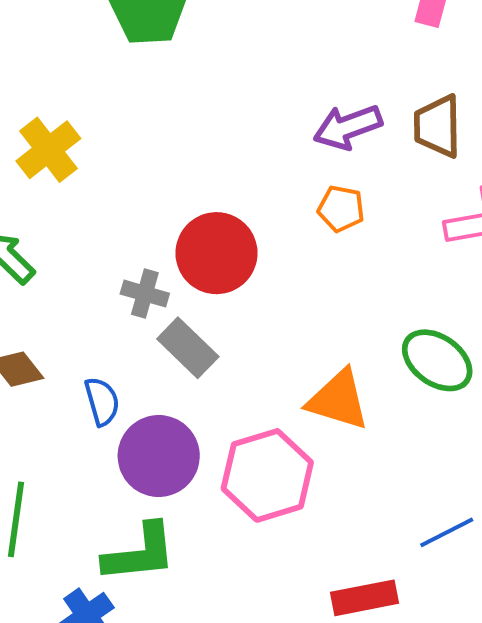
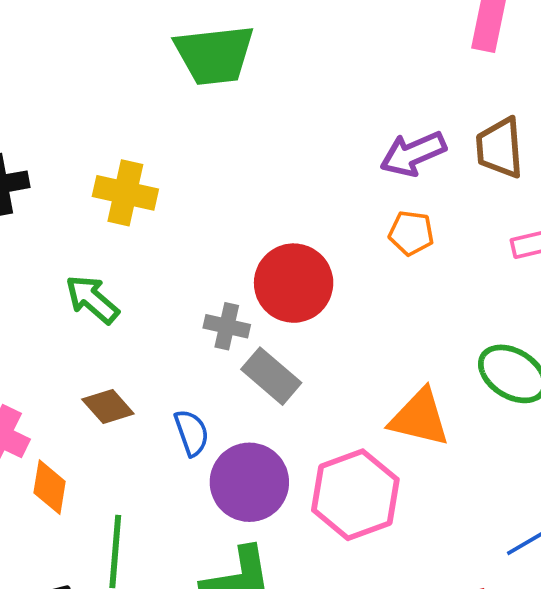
yellow cross: (48, 150) -> (125, 193), turned -36

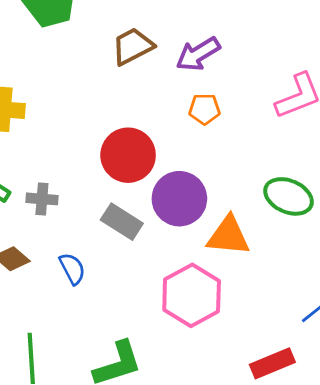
brown trapezoid: (500, 148) -> (133, 46), moved, turned 75
gray cross: (227, 326) -> (42, 199), moved
purple circle: (249, 482) -> (179, 199), moved

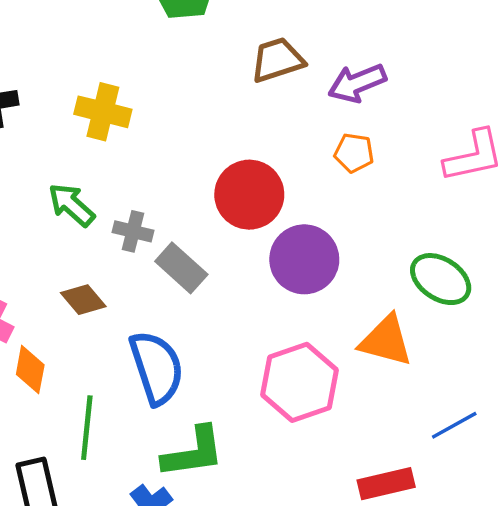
gray rectangle: (122, 222) -> (181, 268), moved
orange triangle: (228, 236) -> (386, 341), moved
blue semicircle: (72, 269) -> (157, 368), moved, size x1.8

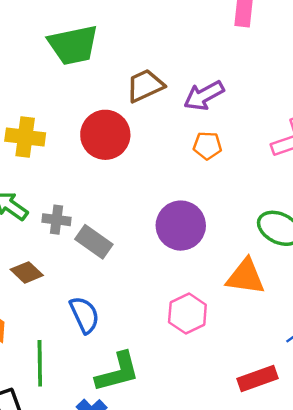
red circle: (249, 195) -> (105, 135), moved
blue semicircle: (157, 368) -> (84, 315), size x0.7
pink hexagon: (300, 382) -> (187, 314), size x0.7

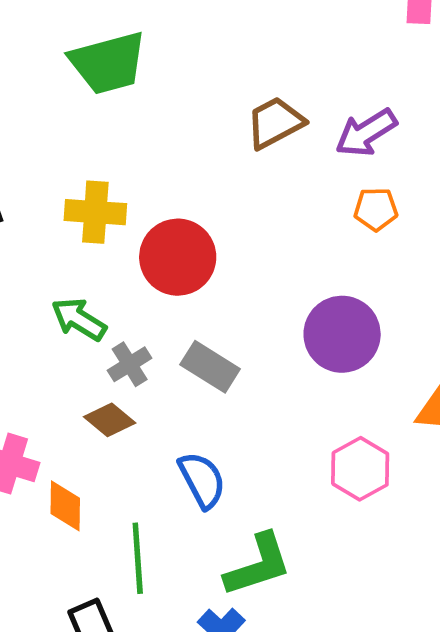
green trapezoid: (73, 45) -> (108, 63), moved
red circle: (105, 135) -> (178, 257), moved
gray cross: (56, 220) -> (130, 364), moved, turned -36

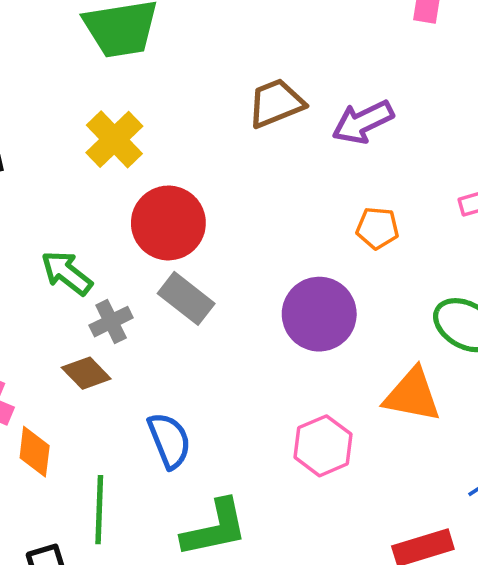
orange pentagon: (376, 209) -> (377, 228), moved
yellow cross: (95, 212) -> (114, 139), moved, turned 36
gray rectangle: (210, 367) -> (186, 298), moved

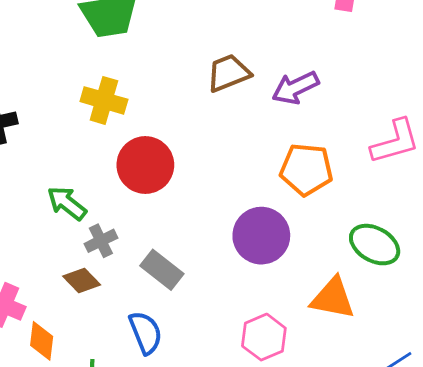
yellow cross: (114, 139) -> (104, 100), turned -30
orange pentagon: (377, 228) -> (306, 169), size x1.6
gray rectangle: (186, 298) -> (162, 270), moved

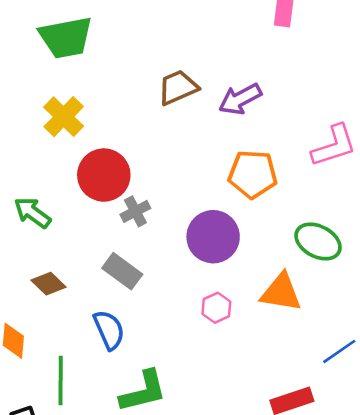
yellow cross: (104, 100) -> (64, 117), turned 30
gray cross: (101, 241) -> (135, 211), moved
pink hexagon: (264, 337) -> (216, 308), moved, size x0.7

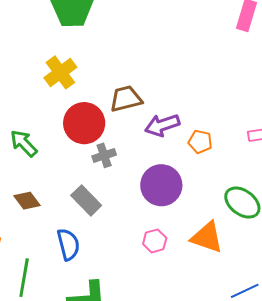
brown trapezoid: (178, 87) -> (126, 99), moved
purple arrow: (240, 99) -> (162, 125), moved
orange pentagon: (253, 174) -> (200, 142), size x0.6

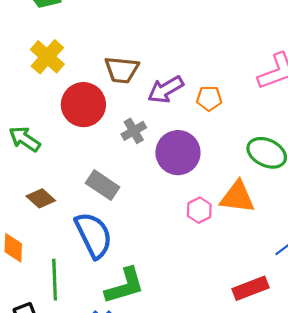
brown trapezoid: (126, 99) -> (122, 70), turned -148
gray cross: (104, 155) -> (134, 131), moved
pink hexagon: (155, 241) -> (199, 210), moved
blue semicircle: (68, 244) -> (94, 235), size x1.4

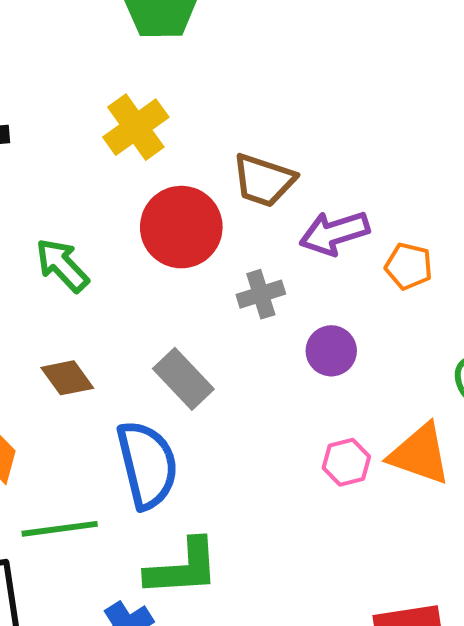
purple circle: (178, 153) -> (331, 351), size x0.6
green line: (55, 280) -> (60, 529), turned 72

